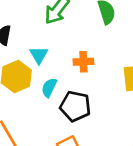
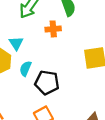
orange cross: (83, 62) -> (53, 29), moved

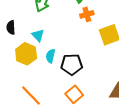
orange cross: (53, 29) -> (87, 14), moved

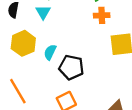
cyan triangle: (38, 35) -> (43, 12), moved

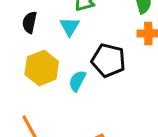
black pentagon: (71, 67) -> (108, 60), moved

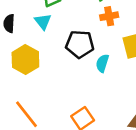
cyan semicircle: (77, 81) -> (102, 63), moved

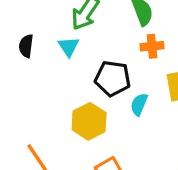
yellow hexagon: (25, 60) -> (89, 121), moved

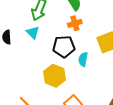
orange cross: (152, 46) -> (75, 23), moved

